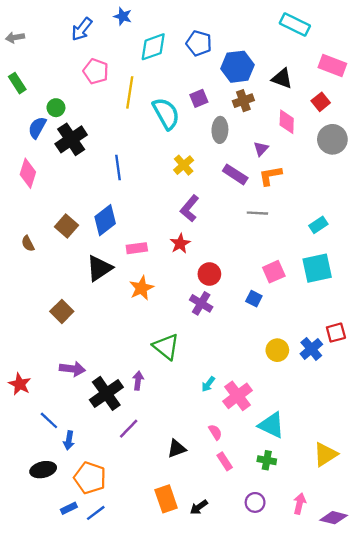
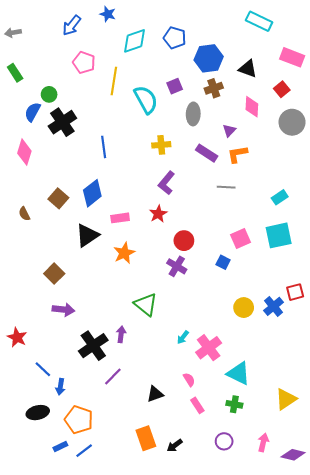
yellow cross: (184, 165) -> (161, 145), turned 36
purple arrow: (72, 369) -> (63, 310), moved

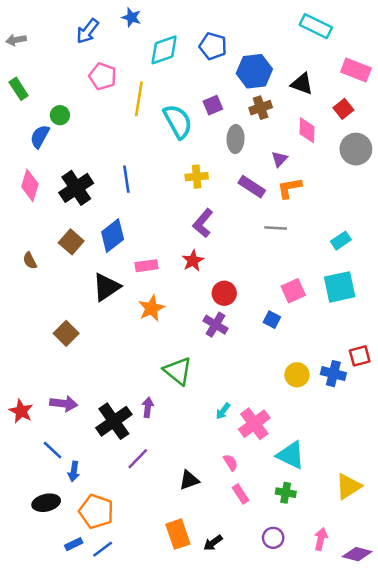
black cross: (62, 122) -> (76, 188), moved
blue cross: (273, 306) -> (333, 374), turned -36
purple arrow: (63, 310) -> (64, 404), moved

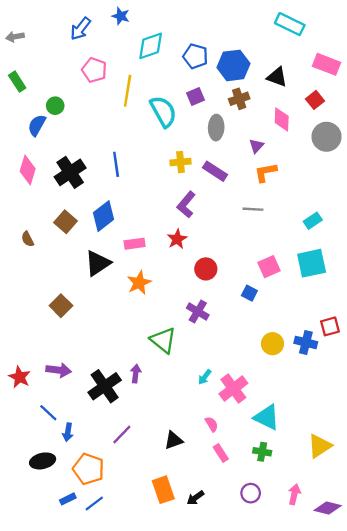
blue pentagon: (213, 46) -> (195, 56), moved
purple rectangle: (252, 187) -> (215, 171), moved
purple cross: (215, 325) -> (198, 311), moved
purple line: (138, 459) -> (122, 435), moved

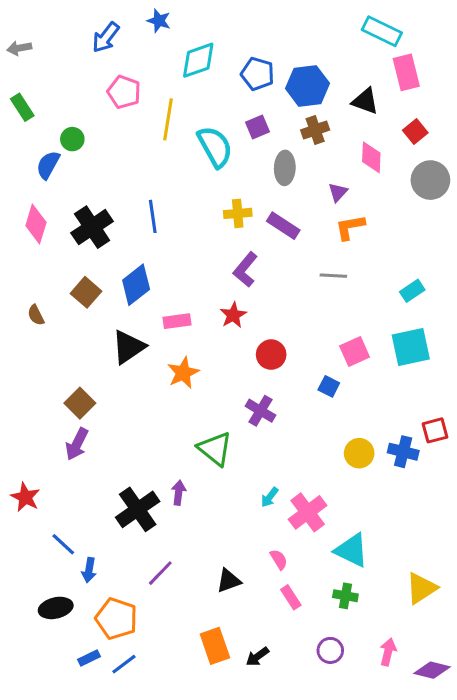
pink rectangle: (327, 64) -> (406, 72), moved, turned 55
purple arrow: (59, 370) -> (77, 444), moved, turned 110

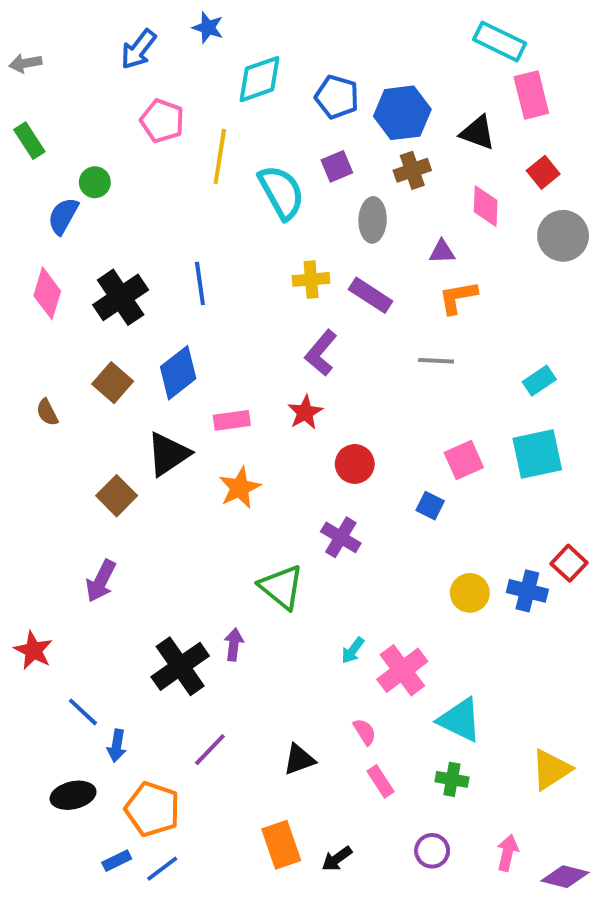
purple triangle: (338, 192) -> (442, 252), turned 45
brown square: (80, 403) -> (117, 496), moved
red square: (435, 430) -> (569, 563), turned -32

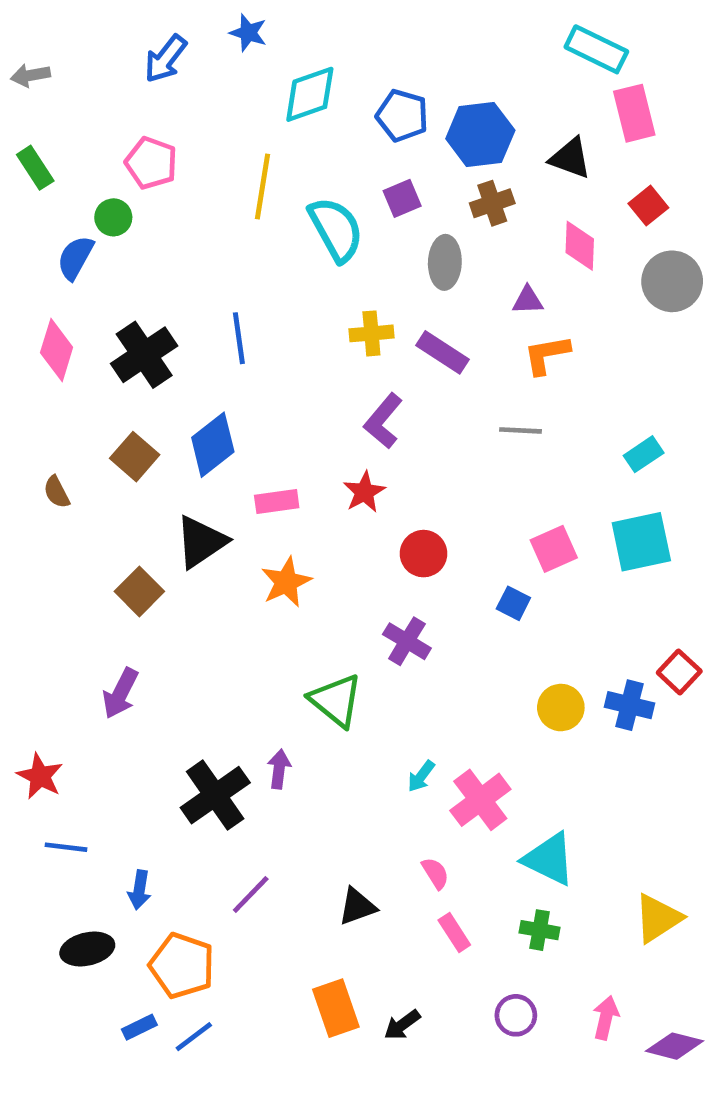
pink pentagon: (162, 121) -> (151, 163), moved
blue line: (83, 712) -> (66, 847), moved, turned -36

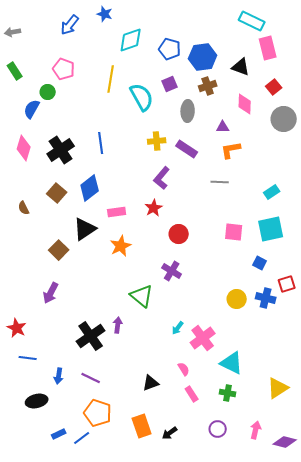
pink square: (554, 549) -> (234, 232), turned 30
blue square: (513, 603) -> (260, 263), moved
red square: (679, 672) -> (287, 284), turned 30
purple line: (251, 895) -> (91, 378), moved, turned 72
orange pentagon: (182, 966) -> (98, 413), moved

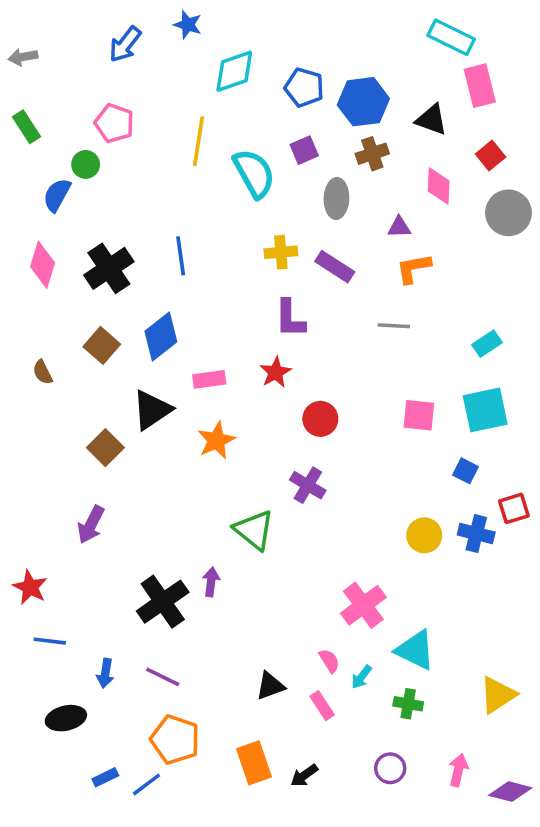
purple L-shape: (162, 178) -> (290, 319), turned -40
cyan arrow: (178, 328) -> (362, 677), moved
pink rectangle: (192, 394) -> (322, 706), moved

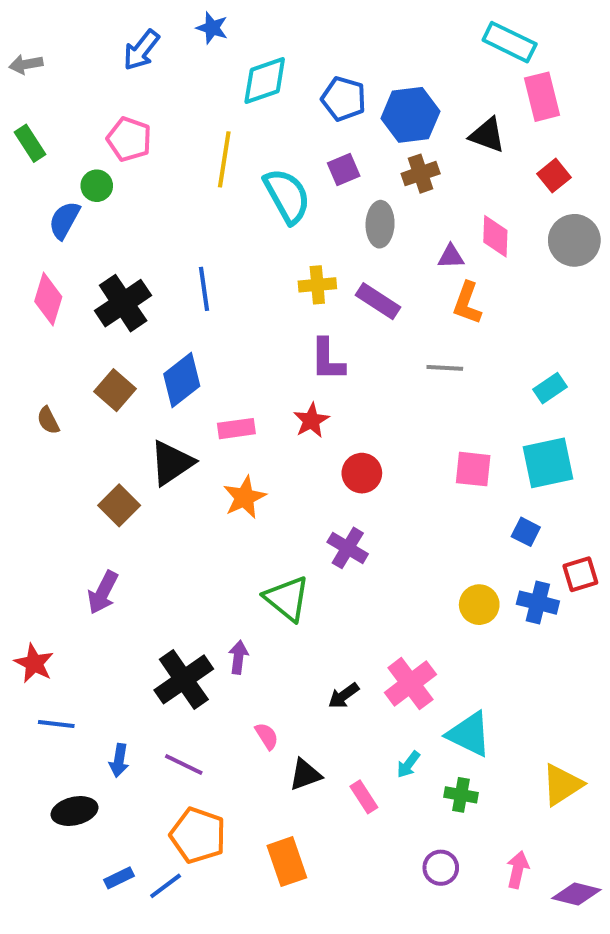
pink diamond: (439, 186) -> (495, 236), moved
orange L-shape: (414, 268) -> (467, 303), turned -60
pink semicircle: (329, 661) -> (267, 736), moved
black arrow: (304, 775) -> (344, 696), moved

